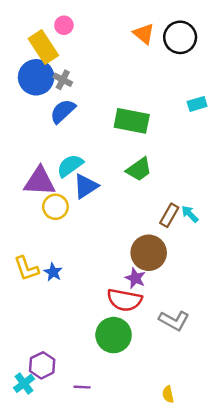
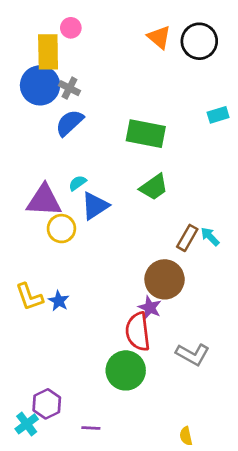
yellow rectangle: (43, 47) -> (48, 52), turned 32
cyan semicircle: (70, 166) -> (78, 183), size x0.6
red semicircle: (124, 300) -> (138, 332), turned 72

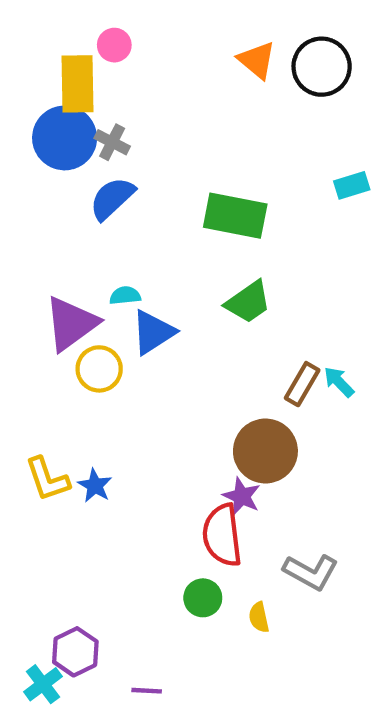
cyan semicircle: (78, 183) -> (125, 296), turned 30
purple triangle: (44, 200) -> (71, 324), turned -39
green circle: (126, 370) -> (203, 598), size x0.6
yellow semicircle: (186, 436) -> (259, 617), moved

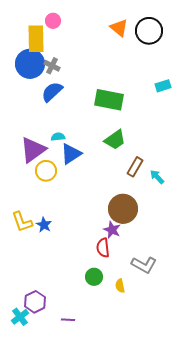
brown rectangle: (302, 384) -> (135, 167), moved
red semicircle: (222, 535) -> (103, 248), size x0.7

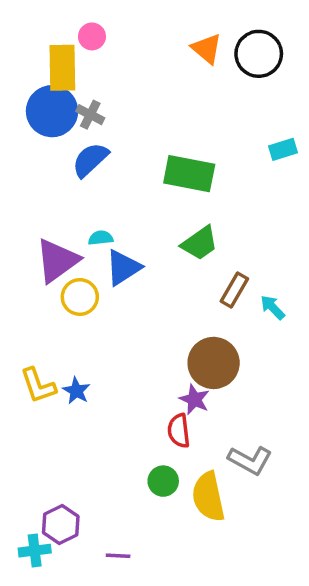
yellow semicircle: (120, 286) -> (208, 497), size x2.0
cyan cross: (20, 317) -> (35, 551), turned 30

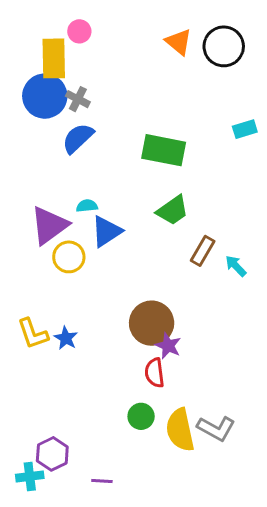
brown circle: (214, 363) -> (152, 323), moved
gray L-shape: (250, 460) -> (216, 428), moved

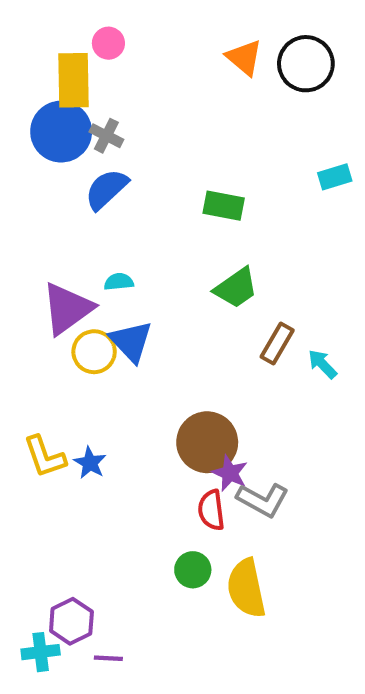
green rectangle: (164, 150) -> (224, 206), size x0.7
blue triangle: (106, 231) -> (131, 341), moved, turned -40
gray L-shape: (216, 428) -> (263, 500), moved
purple line: (102, 481) -> (108, 658), moved

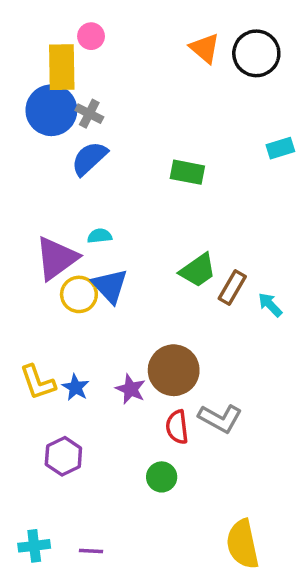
green trapezoid: (236, 288) -> (198, 270), moved
purple star: (230, 473) -> (131, 389), moved
yellow semicircle: (246, 588) -> (243, 544), moved
purple hexagon: (71, 621) -> (63, 456), moved

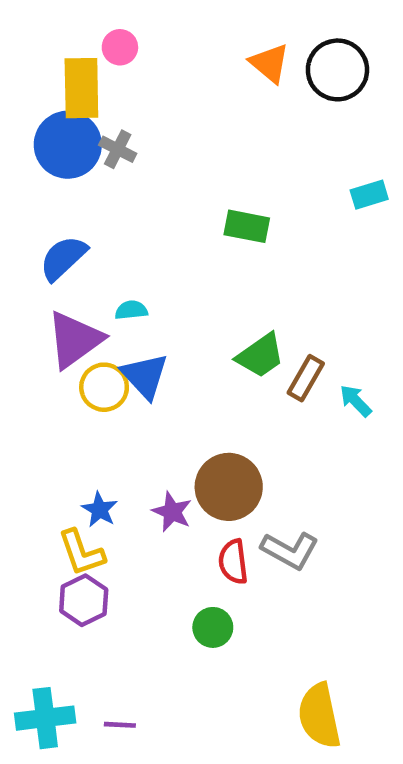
blue semicircle: (89, 158) -> (63, 258), moved
yellow L-shape: (38, 382) -> (81, 553), moved
cyan cross: (34, 546) -> (45, 718), size x1.4

